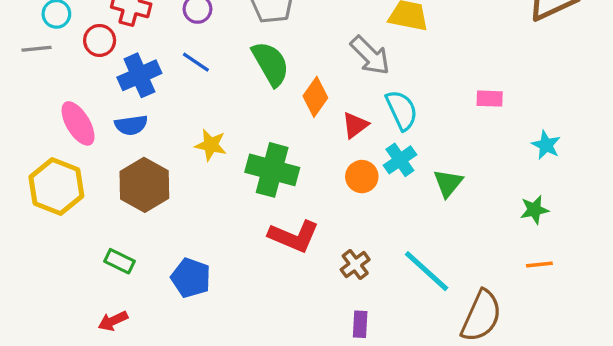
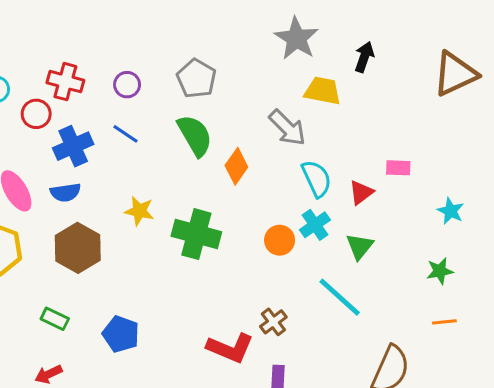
red triangle: (355, 125) -> (361, 192), moved
red L-shape: (294, 236) -> (230, 348), moved
cyan line: (427, 271) -> (340, 297), moved

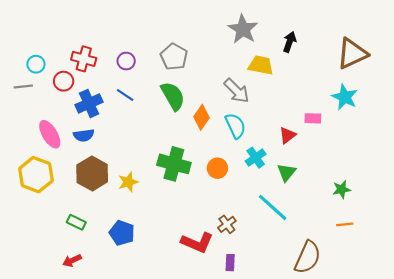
cyan semicircle: (317, 179) -> (235, 126), moved
yellow star: (139, 211) -> (128, 182), moved, turned -30
cyan star: (451, 211) -> (345, 97), moved, size x1.4
orange circle: (280, 240) -> (217, 168), moved

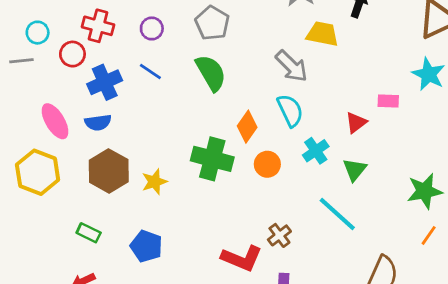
orange diamond: (201, 117) -> (247, 127), moved
green star: (342, 189) -> (425, 191), size x1.5
orange line: (345, 224) -> (429, 235), turned -49

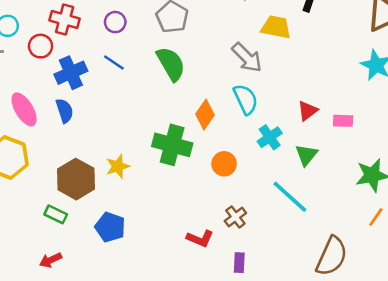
pink rectangle: (388, 101) -> (343, 121), moved
blue semicircle: (98, 123) -> (65, 111), turned -100
orange circle: (267, 164) -> (224, 164), moved
brown hexagon: (109, 171) -> (76, 179), moved
red L-shape: (242, 258) -> (200, 239), size x0.7

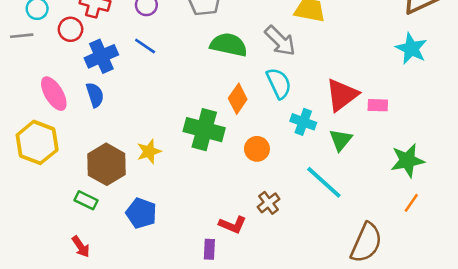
green semicircle: (171, 64) -> (229, 45), moved, turned -48
red triangle: (308, 111) -> (342, 95), size x1.6
cyan cross: (270, 137) -> (303, 122), turned -35
red arrow: (51, 260) -> (81, 247), turned -100
purple rectangle: (239, 263) -> (209, 249), moved

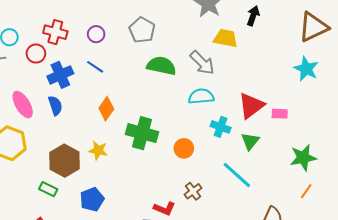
cyan semicircle: (279, 83) -> (201, 96), turned -70
orange diamond: (238, 99) -> (106, 109), moved
yellow star: (149, 151) -> (98, 150), turned 30
blue pentagon: (141, 213) -> (92, 199), turned 30

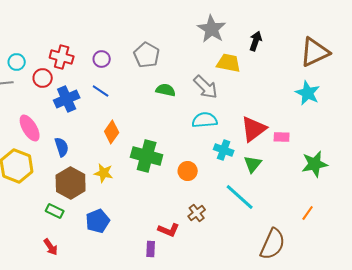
green semicircle: (161, 66) -> (166, 90), size x0.7
blue semicircle: (55, 106) -> (62, 147), moved
green star: (303, 158) -> (315, 164), moved

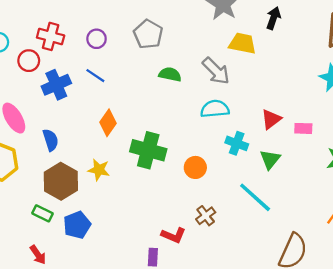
red triangle: (254, 129) -> (271, 119), size x0.7
blue pentagon: (98, 221) -> (77, 225), moved

